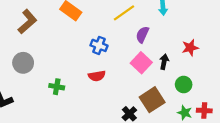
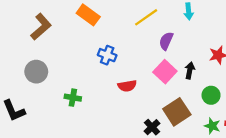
blue cross: (99, 45) -> (107, 55), moved
red semicircle: (97, 76) -> (127, 86), moved

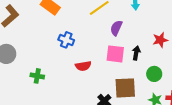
pink square: (165, 72) -> (115, 54), turned -36
brown square: (177, 112) -> (125, 88), turned 30

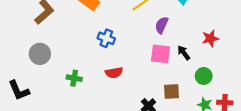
black arrow: (136, 53) -> (184, 53), turned -48
red semicircle: (83, 66) -> (114, 73), moved
brown square: (125, 88) -> (172, 91), size x0.7

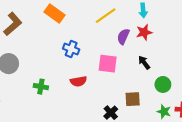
red star: (210, 38) -> (144, 32), moved
pink square: (161, 54) -> (108, 64), moved

